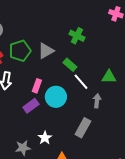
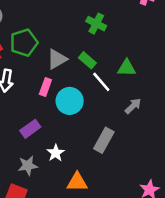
gray triangle: (46, 51) -> (57, 59), moved
green triangle: (109, 77) -> (127, 68), moved
gray arrow: (97, 101) -> (133, 106), moved, turned 40
purple rectangle: (31, 106) -> (30, 129), moved

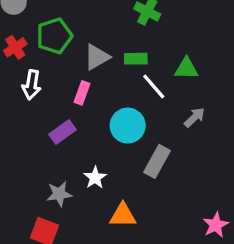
green rectangle: (87, 60) -> (136, 59), turned -42
cyan circle: (70, 101) -> (128, 126), moved
purple rectangle: (30, 129) -> (62, 132), moved

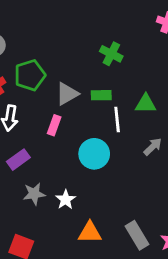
white line: (154, 86) -> (117, 120), turned 35
purple rectangle: (62, 132) -> (18, 160), moved
gray rectangle: (157, 161) -> (137, 235), moved, turned -60
gray star: (59, 194) -> (34, 194), moved

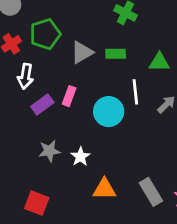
white line: (117, 120) -> (135, 92), moved
pink rectangle: (54, 125) -> (69, 96), moved
purple rectangle: (18, 160) -> (42, 104), moved

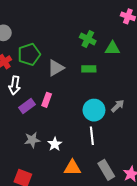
green rectangle: (116, 54) -> (89, 69), moved
green triangle: (159, 62) -> (113, 48), moved
white line: (135, 92) -> (92, 136), moved
cyan circle: (109, 112) -> (94, 110), moved

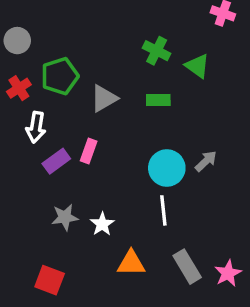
green triangle: (113, 48) -> (197, 66), turned 35

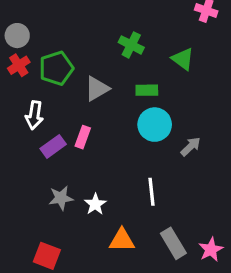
green cross: (157, 51) -> (131, 45), moved
red cross: (19, 88) -> (19, 65), moved
cyan circle: (167, 168) -> (155, 125), moved

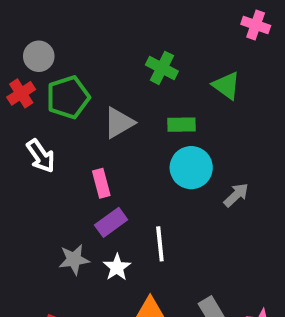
gray circle: (17, 36) -> (39, 56), moved
white arrow: (34, 115) -> (41, 156), turned -44
pink rectangle: (83, 137) -> (101, 183), turned -35
purple rectangle: (53, 146) -> (111, 222), moved
white line: (152, 192) -> (160, 244), moved

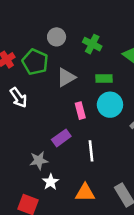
gray circle: (39, 56) -> (57, 37), moved
green pentagon: (68, 97) -> (35, 62), turned -30
pink rectangle: (101, 183) -> (80, 111), moved
white star: (117, 267) -> (51, 182), moved

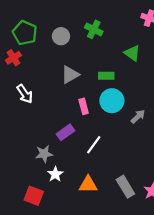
green cross: (92, 44) -> (94, 29), moved
green pentagon: (35, 62) -> (25, 33), moved
white line: (91, 151) -> (94, 145), turned 42

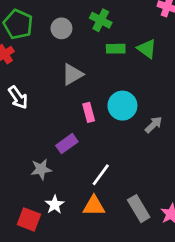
green rectangle: (106, 76) -> (116, 49), moved
white line: (94, 145) -> (101, 175), moved
white star: (55, 174) -> (55, 205), moved

